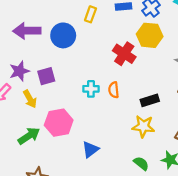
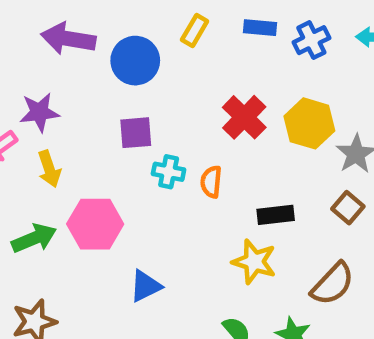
yellow hexagon: (150, 35) -> (309, 123), moved
purple square: (46, 76) -> (136, 133), moved

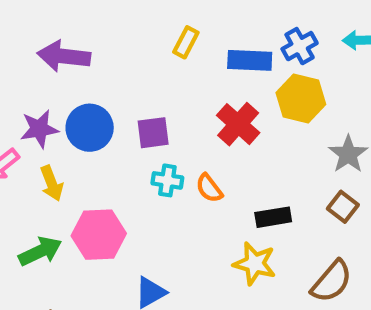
blue rectangle: (260, 28) -> (250, 60), moved, size x1.4
blue circle: (135, 61) -> (90, 128), moved
yellow hexagon: (309, 123) -> (301, 98), moved
purple square: (136, 133) -> (153, 133), moved
orange semicircle: (211, 182) -> (209, 188), turned -40

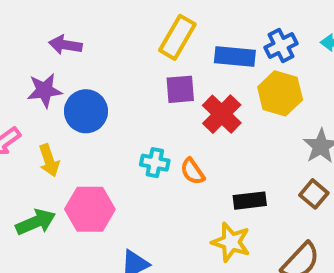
yellow rectangle: (186, 42) -> (177, 37), size x1.5
purple arrow: (64, 56) -> (65, 45), size x0.7
purple star: (39, 129) -> (44, 90), moved
purple square: (153, 133) -> (180, 89), moved

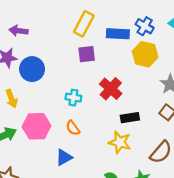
blue cross: (281, 45) -> (145, 26), turned -30
red cross: (222, 114) -> (111, 89), moved
orange semicircle: (193, 171) -> (73, 128), moved

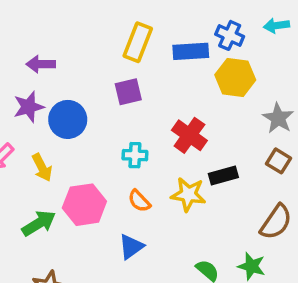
purple square: (87, 54) -> (128, 92), moved
yellow star: (120, 142) -> (188, 194), moved

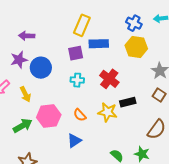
blue rectangle: (191, 51) -> (99, 44), moved
cyan cross: (135, 155) -> (77, 80), moved

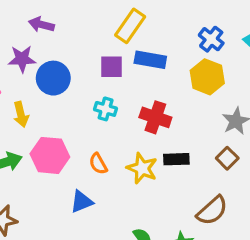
red cross: (109, 79) -> (155, 117), turned -30

